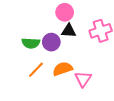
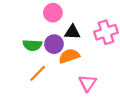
pink circle: (65, 12) -> (53, 13), moved
orange semicircle: (63, 69) -> (69, 56), moved

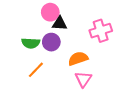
black triangle: (72, 32) -> (60, 24), moved
orange semicircle: (69, 56) -> (78, 59), moved

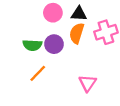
black triangle: (60, 24) -> (79, 14), moved
orange semicircle: (78, 59) -> (77, 33), moved, turned -54

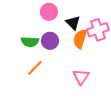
black triangle: (79, 14) -> (73, 23), moved, turned 42
orange semicircle: (77, 33) -> (80, 39), moved

